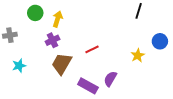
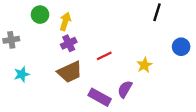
purple cross: (52, 40) -> (69, 43), moved
yellow star: (138, 55) -> (144, 65), moved
brown trapezoid: (62, 64) -> (70, 72), turned -145

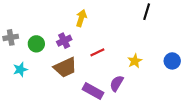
green circle: (40, 15) -> (36, 44), moved
yellow arrow: (65, 21) -> (81, 18), moved
blue circle: (181, 47) -> (172, 61), moved

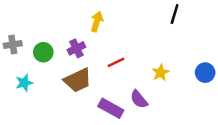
purple semicircle: (117, 83) -> (139, 99), turned -70

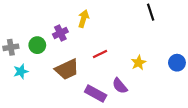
black line: (175, 14) -> (151, 12), turned -35
gray cross: (13, 45) -> (11, 47), moved
purple cross: (76, 48) -> (60, 33), moved

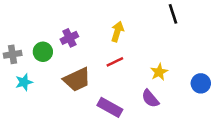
yellow arrow: (83, 19) -> (117, 32), moved
blue circle: (177, 63) -> (201, 83), moved
purple semicircle: (120, 86) -> (150, 99), moved

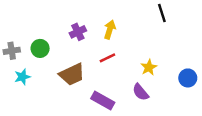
purple cross: (69, 38) -> (78, 32), moved

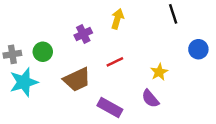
yellow arrow: (110, 30) -> (117, 19), moved
cyan star: (22, 77) -> (24, 82), size x1.6
blue circle: (188, 78) -> (198, 49), moved

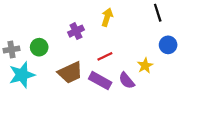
blue circle: (198, 49) -> (168, 45), moved
purple semicircle: (150, 99) -> (127, 81), moved
purple rectangle: (110, 107) -> (100, 81), moved

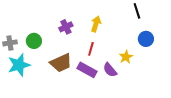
yellow arrow: (107, 17) -> (96, 24), moved
red line: (105, 56) -> (91, 49), turned -48

